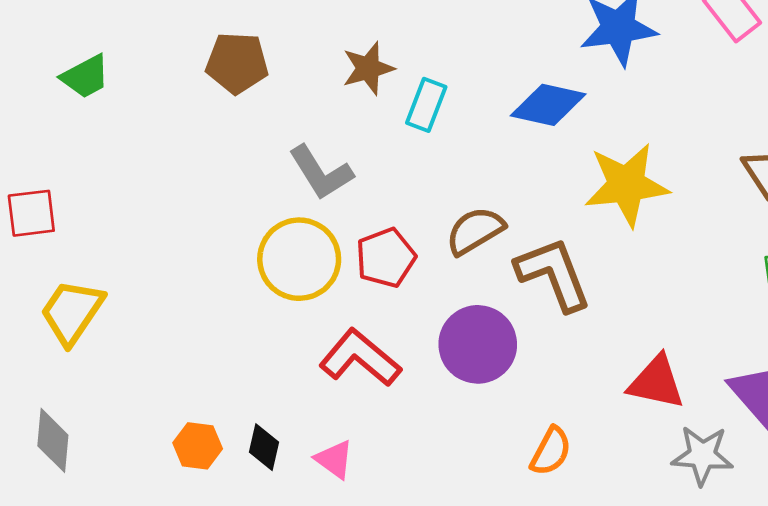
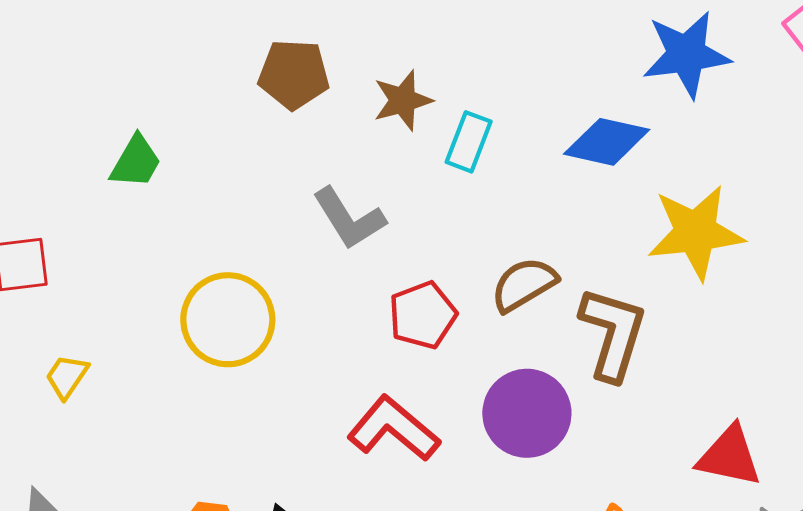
brown pentagon: (237, 63) -> (294, 74), moved
green trapezoid: (85, 77) -> (136, 162), moved, turned -32
yellow circle: (299, 259) -> (228, 320), moved
brown L-shape: (554, 274) -> (613, 334), turned 38
yellow trapezoid: (72, 312) -> (67, 376), size x0.6

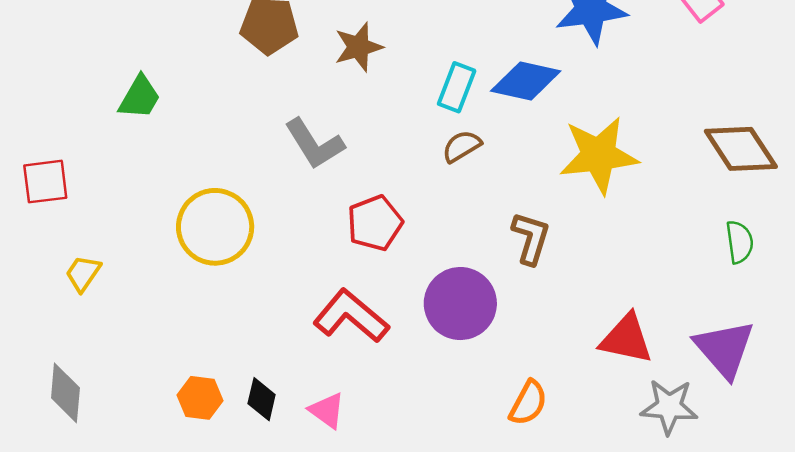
cyan rectangle: (469, 142) -> (457, 87), moved
brown semicircle: (524, 284) -> (462, 146), moved, size x0.7
brown L-shape: (613, 334) -> (531, 238), size x0.7

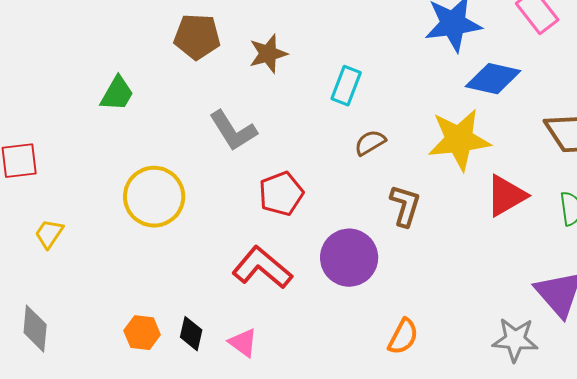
blue diamond: (526, 81) -> (493, 79), moved
green trapezoid: (140, 97) -> (117, 94), moved
brown semicircle: (462, 146) -> (370, 143), moved
red triangle: (626, 339) -> (506, 196), moved, turned -42

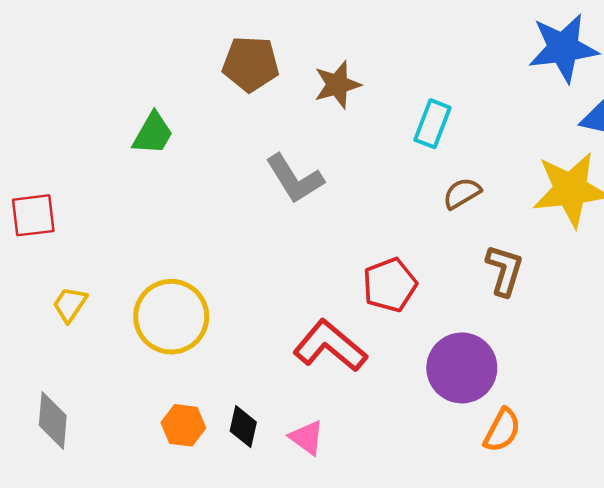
red pentagon: (281, 194) -> (390, 285), moved
yellow circle: (154, 197) -> (171, 317), moved
purple circle: (349, 258) -> (462, 368), moved

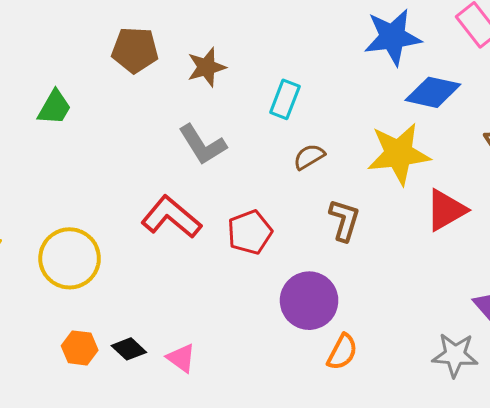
gray L-shape: (295, 179) -> (202, 145), moved
red L-shape: (330, 346) -> (171, 217), moved
black diamond: (243, 427) -> (129, 349), turned -60

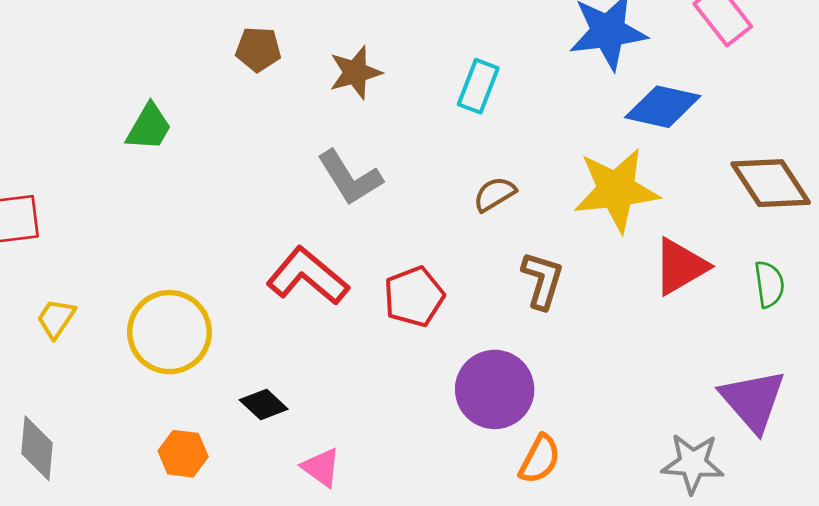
brown pentagon: (135, 50) -> (258, 49), size x0.7
cyan rectangle: (285, 99) -> (478, 86), moved
black diamond: (129, 349) -> (264, 404), moved

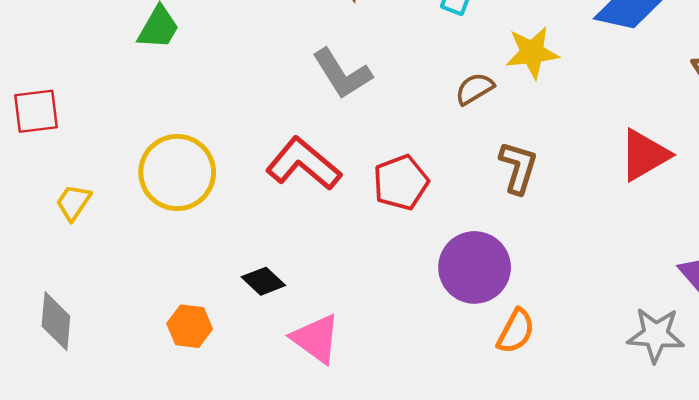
yellow star: (616, 190) -> (532, 53), moved, size x0.7
yellow circle: (169, 332) -> (177, 172), moved
pink triangle: (321, 467) -> (316, 339), size x1.4

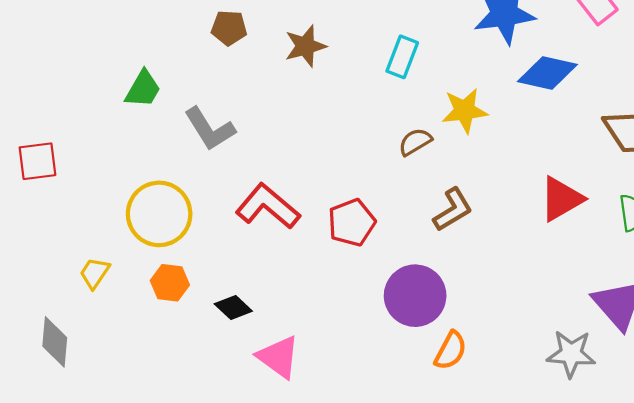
gray L-shape: (342, 74) -> (210, 129), moved
brown L-shape: (518, 167) -> (453, 210), turned 42
yellow trapezoid: (73, 202) -> (95, 273), moved
orange hexagon: (190, 326) -> (170, 283), moved

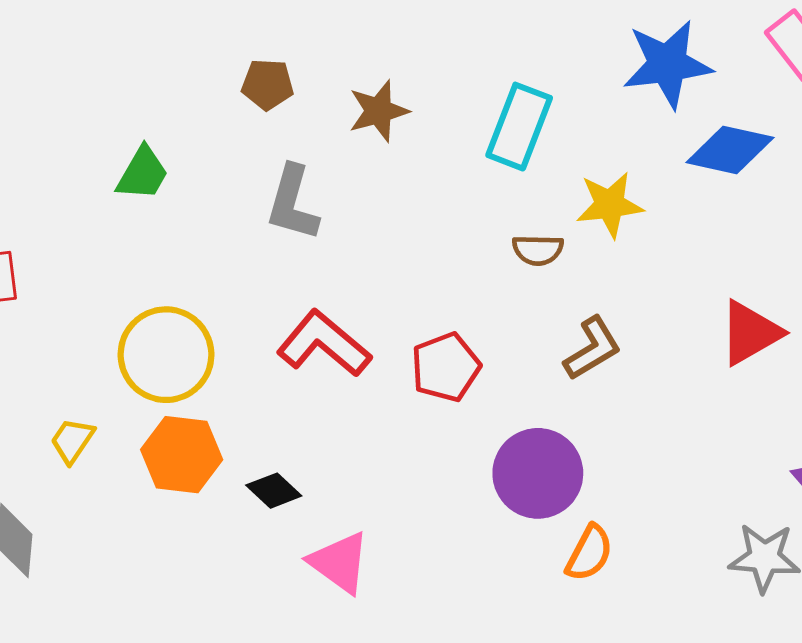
cyan rectangle: (402, 57) -> (519, 127), size x1.4
gray L-shape: (210, 129) -> (293, 203), moved, turned 48
brown semicircle: (415, 142) -> (538, 250), turned -148
orange hexagon: (170, 283) -> (182, 455), size x1.4

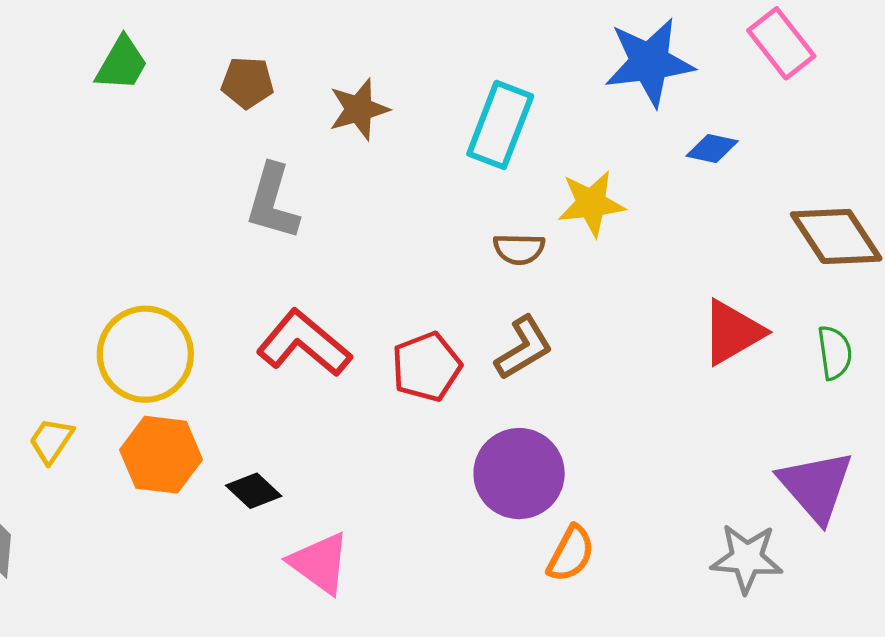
blue diamond: (730, 150) -> (712, 148), size x0.6
green trapezoid: (143, 173) -> (122, 64), moved
brown L-shape: (593, 348) -> (524, 348), moved

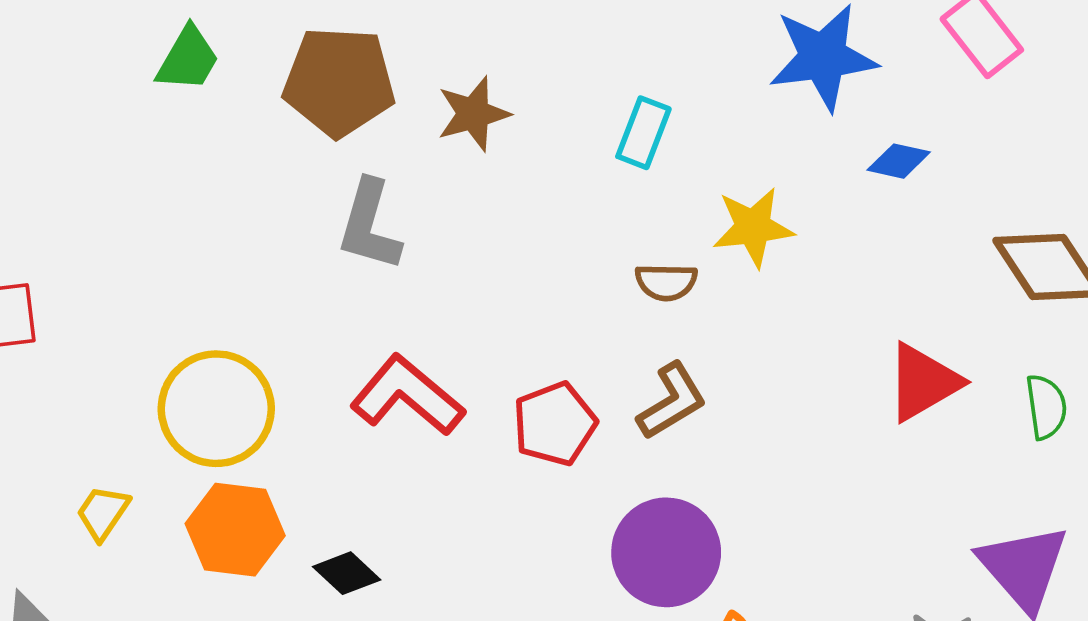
brown pentagon: (247, 83) -> (339, 82), size x1.8
cyan rectangle: (500, 125) -> (643, 133), size x0.7

